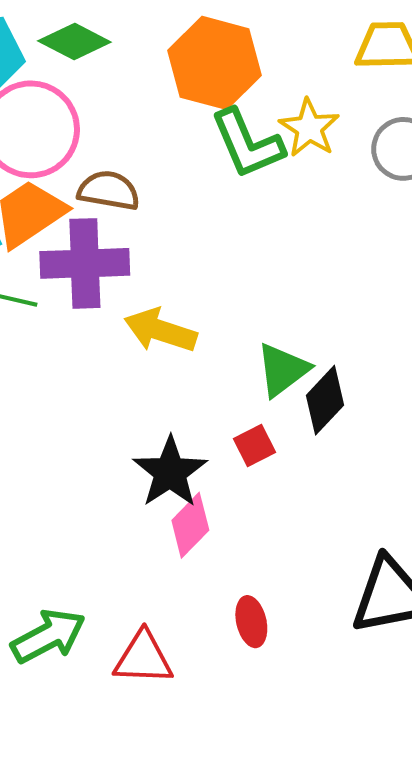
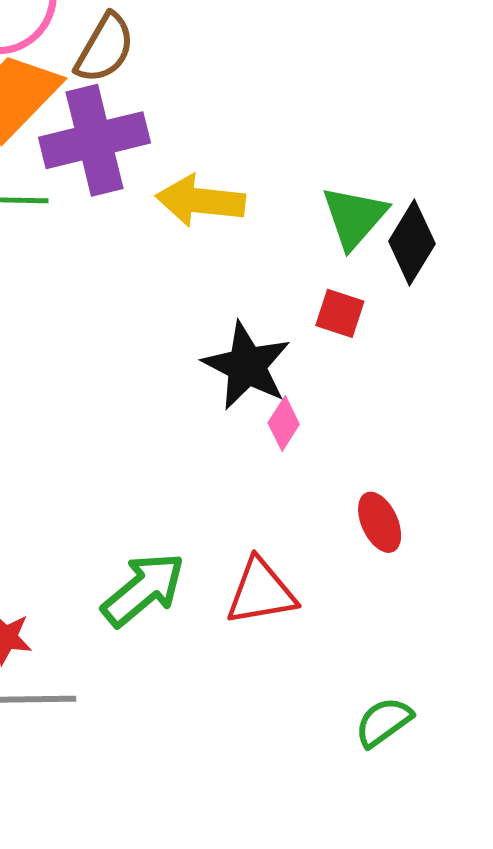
brown semicircle: (109, 191) -> (105, 48), turned 122
red square: (255, 446) -> (340, 313), turned -33
pink diamond: (190, 525) -> (284, 424), size x0.7

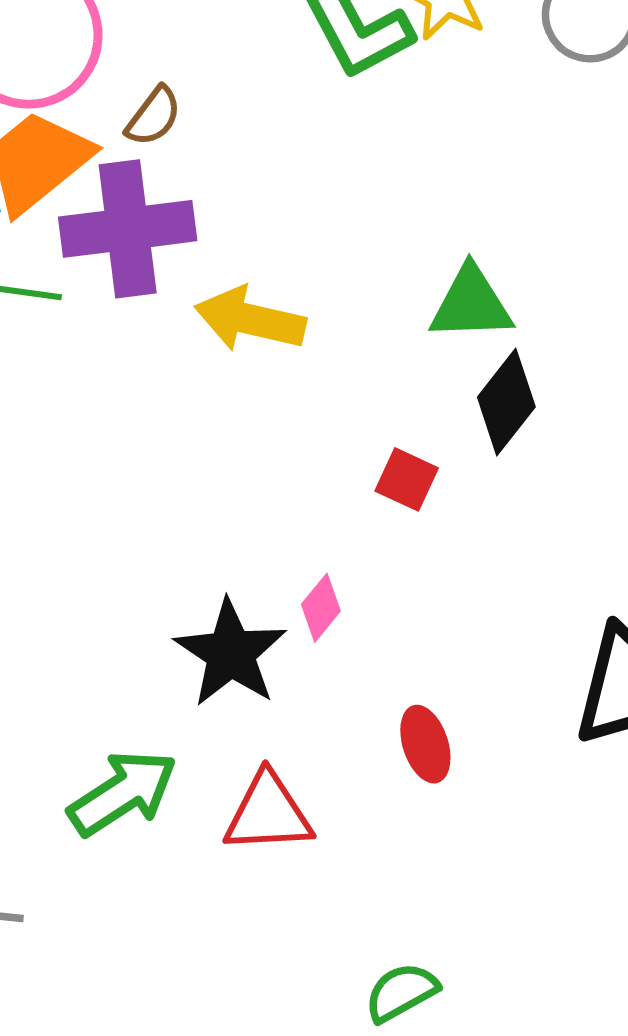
brown semicircle: (105, 48) -> (154, 116), size x0.7
green triangle: (354, 217) -> (471, 304), moved, turned 40
black star: (247, 366) -> (231, 653), moved

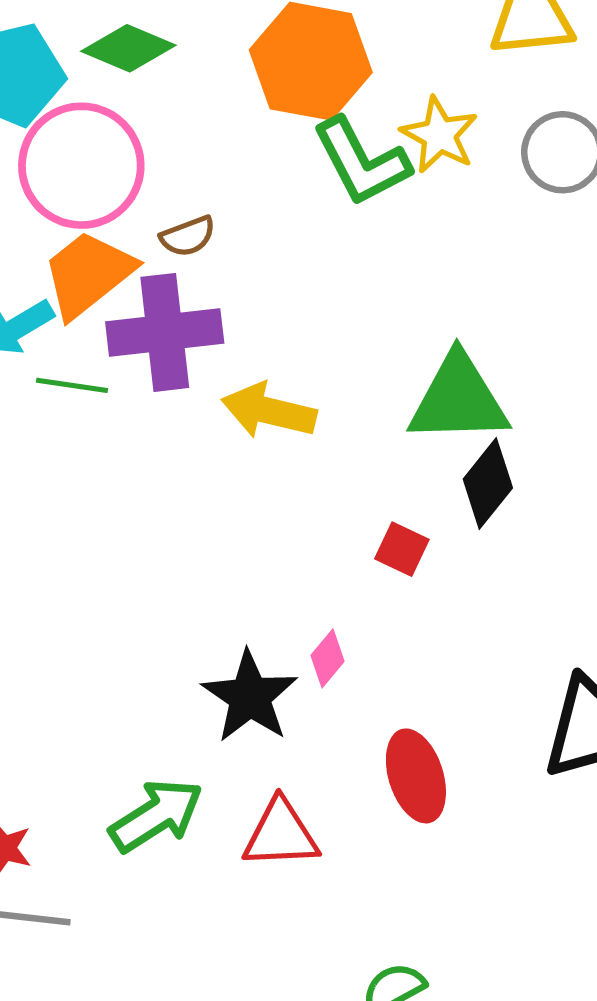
brown semicircle: (154, 116) -> (188, 236), turned 32
green triangle: (471, 304) -> (458, 399), size x1.4
red ellipse: (425, 744) -> (416, 776), size x1.4

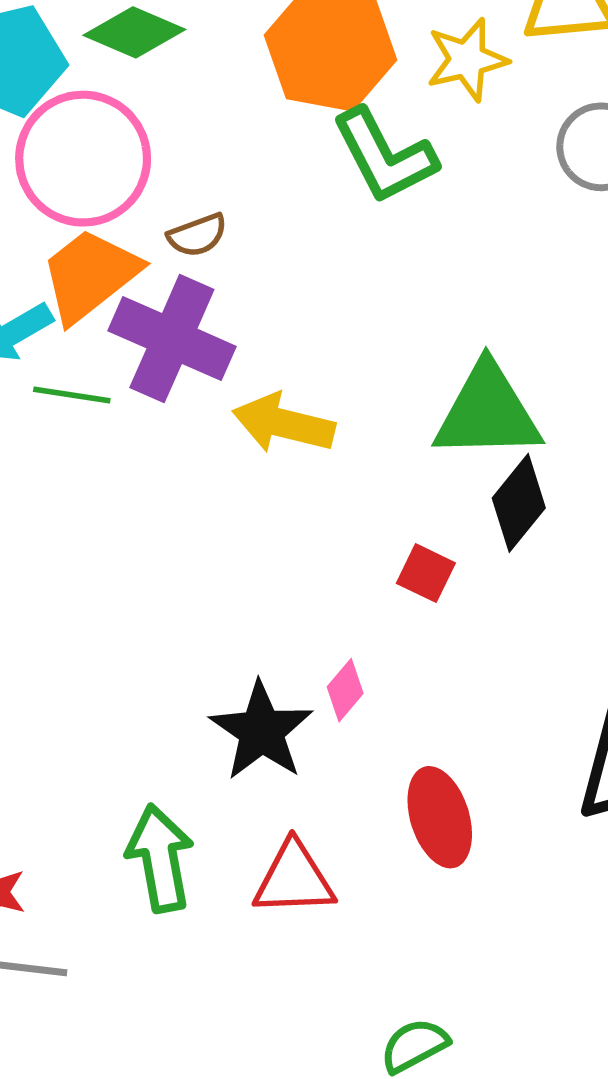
yellow star: (439, 135) -> (467, 60), moved, turned 30
purple cross: (165, 332) -> (172, 339), turned 30
green arrow: (156, 815) -> (160, 858), turned -68

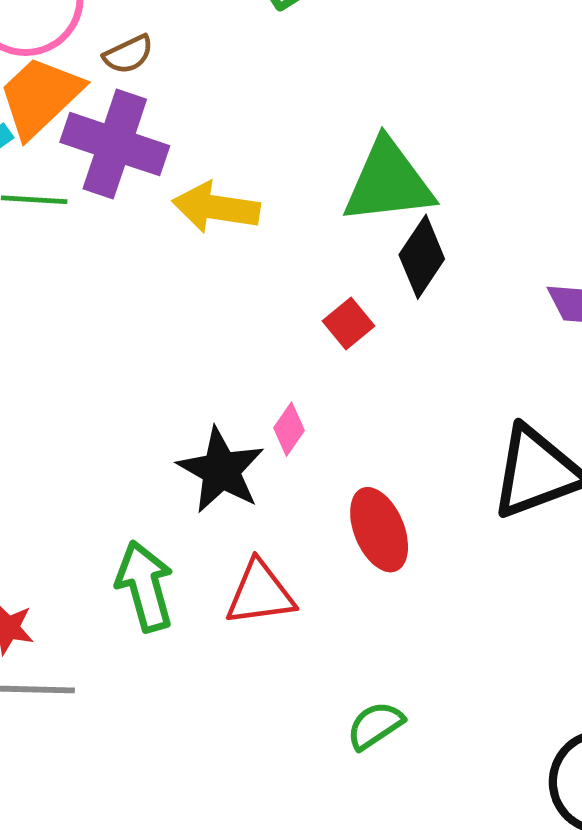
red square: (426, 573) -> (348, 323), turned 30

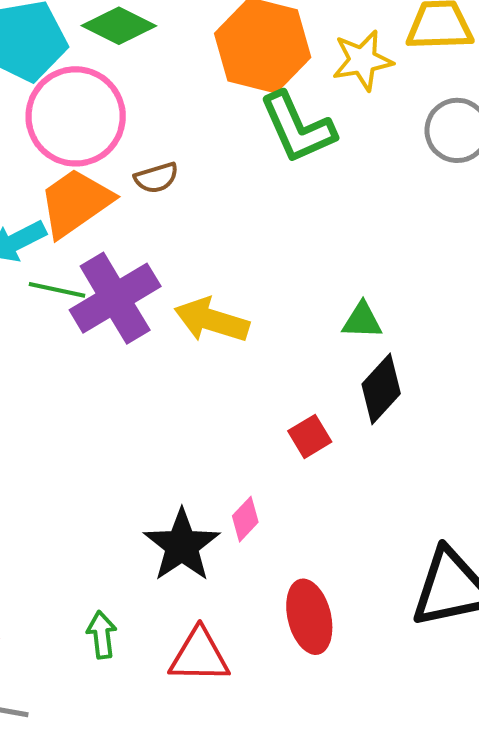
purple cross: (115, 144) -> (115, 298), moved, turned 32
green triangle: (388, 182) -> (362, 321), size x0.5
green arrow: (145, 586) -> (102, 635), size x0.6

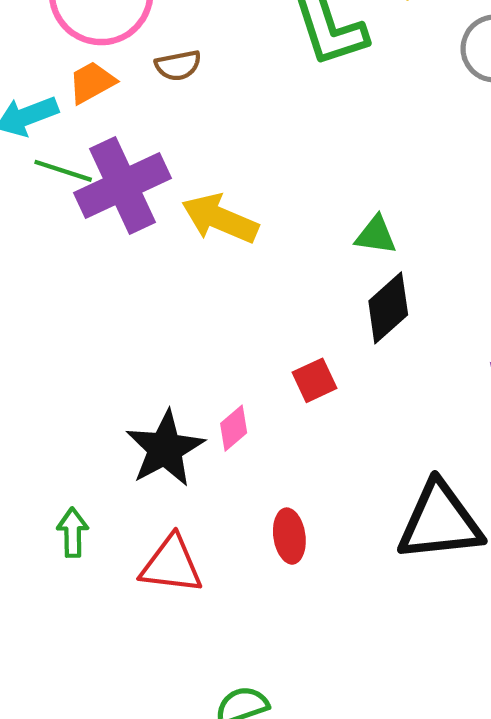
orange trapezoid: (76, 202) -> (92, 82), size x0.6
red square: (310, 436) -> (314, 380), moved
red ellipse: (309, 617) -> (289, 536), size x0.7

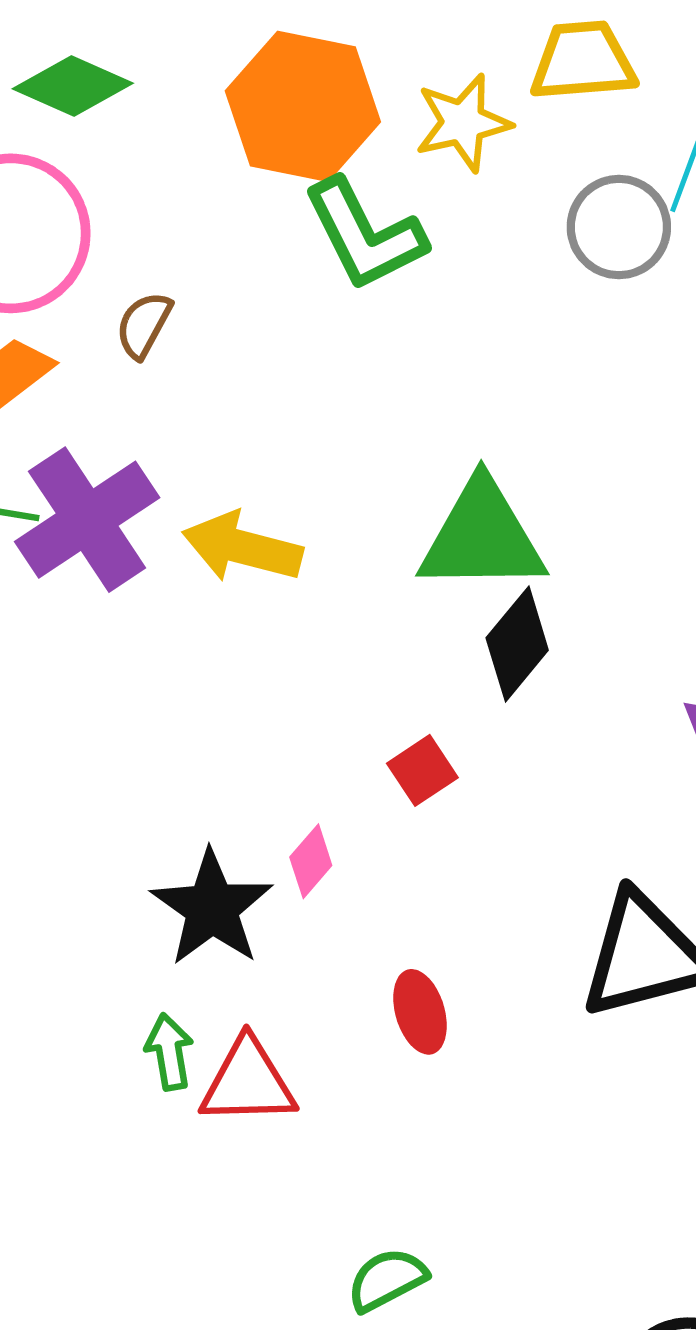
brown semicircle: (178, 65) -> (144, 325), turned 138
green triangle: (376, 235) -> (482, 537), size x2.0
green arrow: (73, 532) -> (169, 1052), moved

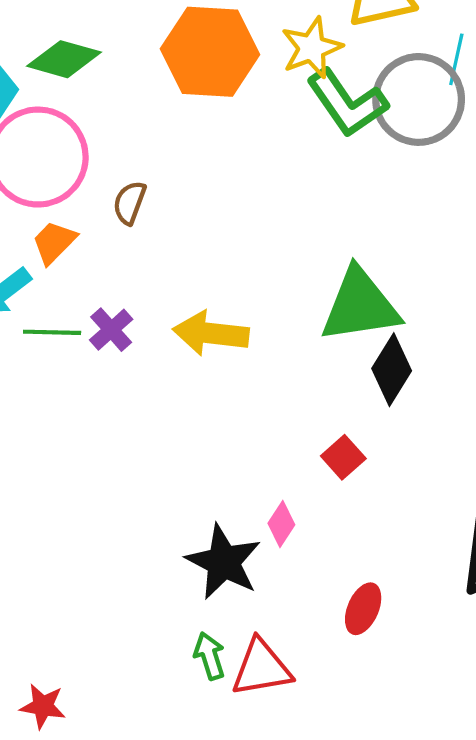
gray circle: (619, 227) -> (419, 99), size x1.4
green L-shape: (365, 235) -> (347, 103), moved
purple cross: (87, 520) -> (111, 330), size x0.5
red ellipse: (420, 1012) -> (363, 609), turned 48

